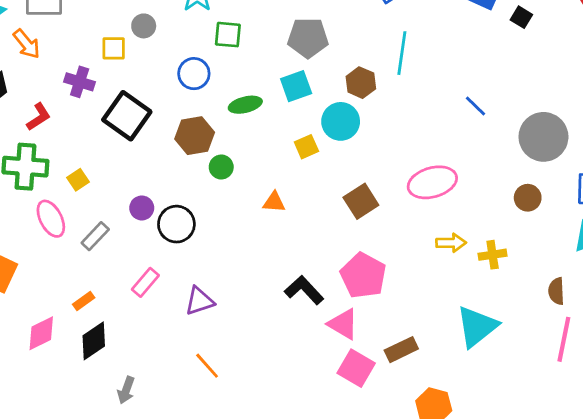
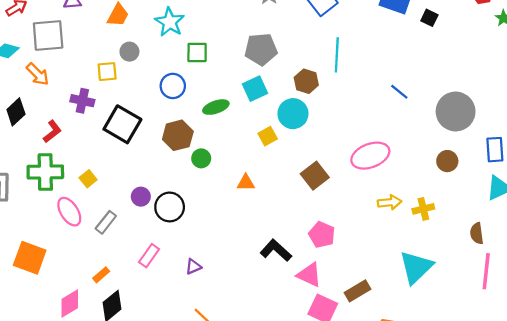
pink pentagon: (363, 276) -> (322, 235), size x0.7
purple triangle: (199, 301) -> (193, 267), size x0.7

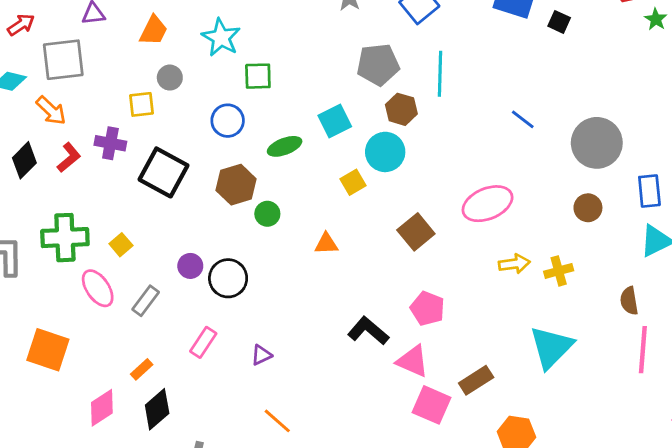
gray pentagon: (261, 49) -> (378, 65), moved
red L-shape: (52, 131) -> (69, 157), moved

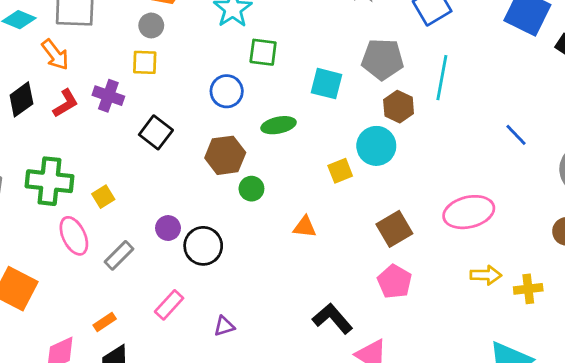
gray circle: (170, 78) -> (151, 25), moved
cyan square: (335, 121) -> (326, 84), moved, turned 32
black square: (163, 172) -> (156, 132), size x0.7
pink pentagon: (427, 309) -> (395, 282), moved

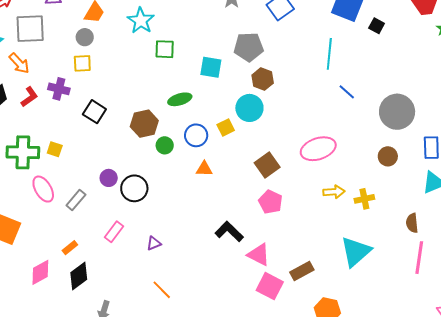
cyan line: (442, 78) -> (329, 54), moved
blue circle: (227, 91) -> (196, 135), moved
yellow square: (103, 197) -> (55, 149), moved, turned -35

